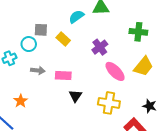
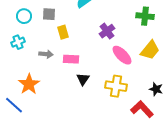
yellow rectangle: (63, 39) -> (63, 32), moved, turned 32
cyan circle: (29, 44) -> (24, 16), moved
orange star: (21, 101) -> (29, 84), size x1.5

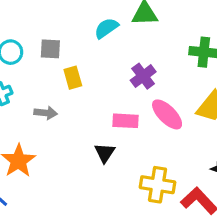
pink rectangle: (71, 59) -> (126, 121), moved
yellow cross: (116, 86) -> (157, 185), moved

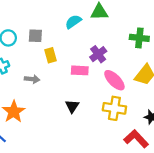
pink rectangle: (126, 121) -> (80, 70), moved
yellow cross: (157, 185) -> (114, 108), moved

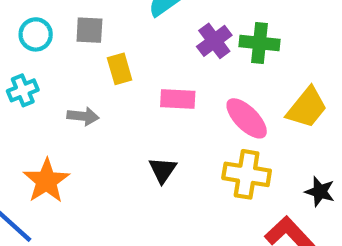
green cross: (139, 38) -> (260, 43), moved
purple cross: (98, 54) -> (214, 41), moved

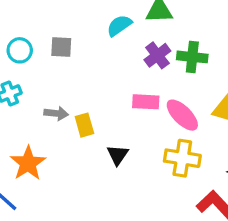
yellow rectangle: (120, 69) -> (84, 125), moved
pink rectangle: (178, 99) -> (146, 102), moved

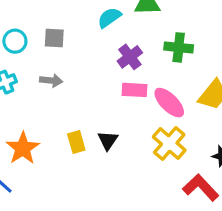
purple cross: (157, 55) -> (130, 57), moved
gray arrow: (56, 113) -> (51, 81), moved
yellow rectangle: (84, 125) -> (76, 142), moved
yellow cross: (182, 158) -> (169, 144), turned 32

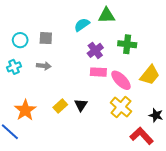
yellow rectangle: (76, 142) -> (60, 106), turned 64

